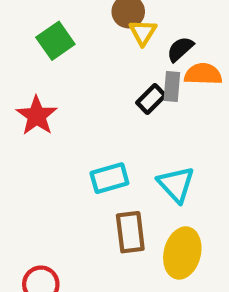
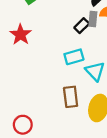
cyan rectangle: (109, 178) -> (74, 57), moved

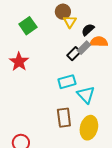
gray rectangle: (93, 19) -> (84, 48), turned 40

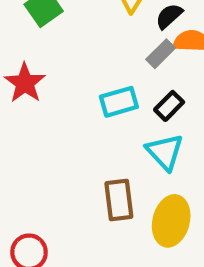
black rectangle: (74, 54) -> (169, 106), moved
cyan rectangle: (67, 82) -> (119, 102), moved

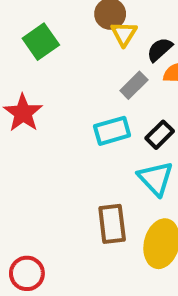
gray rectangle: (161, 54) -> (134, 85), moved

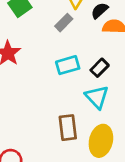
gray rectangle: (134, 85) -> (64, 23), moved

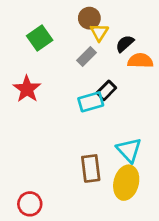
black rectangle: (100, 68) -> (106, 90), moved
cyan triangle: (97, 97) -> (129, 150), moved

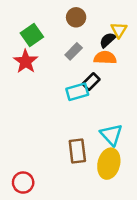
yellow triangle: (99, 32) -> (119, 30), moved
orange semicircle: (140, 61) -> (105, 58), moved
red star: (27, 89) -> (26, 61), moved

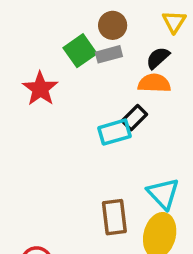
yellow triangle: (119, 30) -> (174, 22), moved
green square: (32, 35) -> (80, 51), moved
gray rectangle: (74, 51) -> (109, 54), moved, turned 30

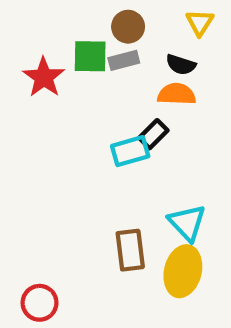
green square: (80, 51) -> (90, 56), turned 36
black semicircle: (158, 58) -> (181, 65), turned -120
red star: (40, 89) -> (44, 77), moved

